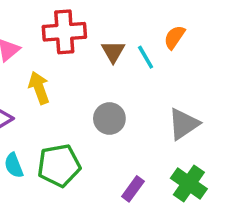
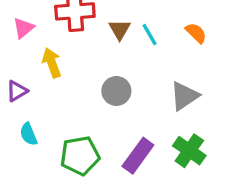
orange semicircle: (174, 37) -> (196, 33), moved, turned 100
green pentagon: (59, 165) -> (80, 156), moved
purple rectangle: (133, 189) -> (138, 156), size x1.5

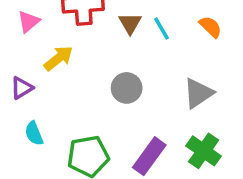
yellow arrow: (52, 63) -> (58, 58), turned 72

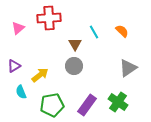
brown triangle: (130, 23) -> (75, 44), moved
yellow arrow: (58, 58) -> (40, 75), moved
gray triangle: (198, 93) -> (128, 68), moved

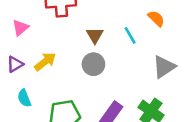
pink triangle: (18, 28) -> (20, 28), moved
cyan line: (94, 32) -> (130, 35), moved
yellow arrow: (40, 75) -> (45, 62), moved

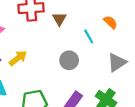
brown triangle: (95, 35) -> (59, 19), moved
gray circle: (93, 64) -> (69, 60), moved

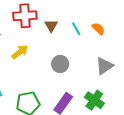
cyan line: (89, 36) -> (76, 29), moved
yellow arrow: (18, 58) -> (20, 52), moved

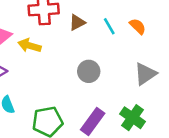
brown triangle: (51, 26) -> (77, 22), turned 32
yellow arrow: (20, 52) -> (30, 46), moved, turned -126

